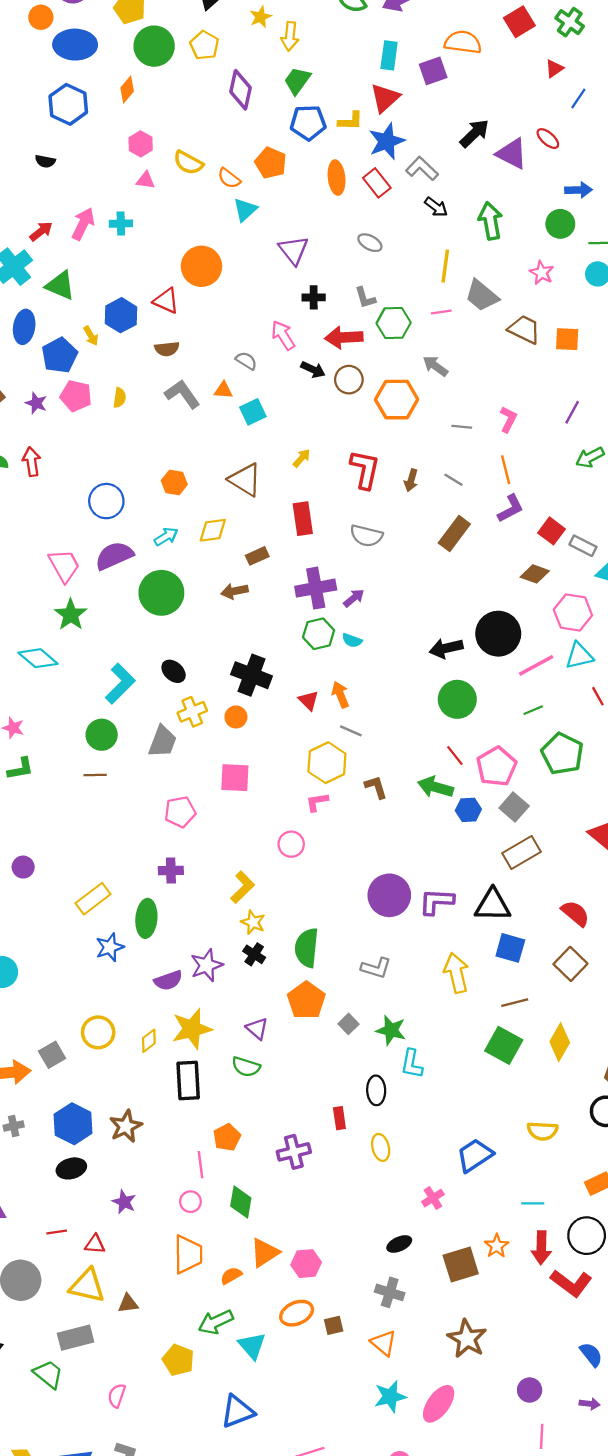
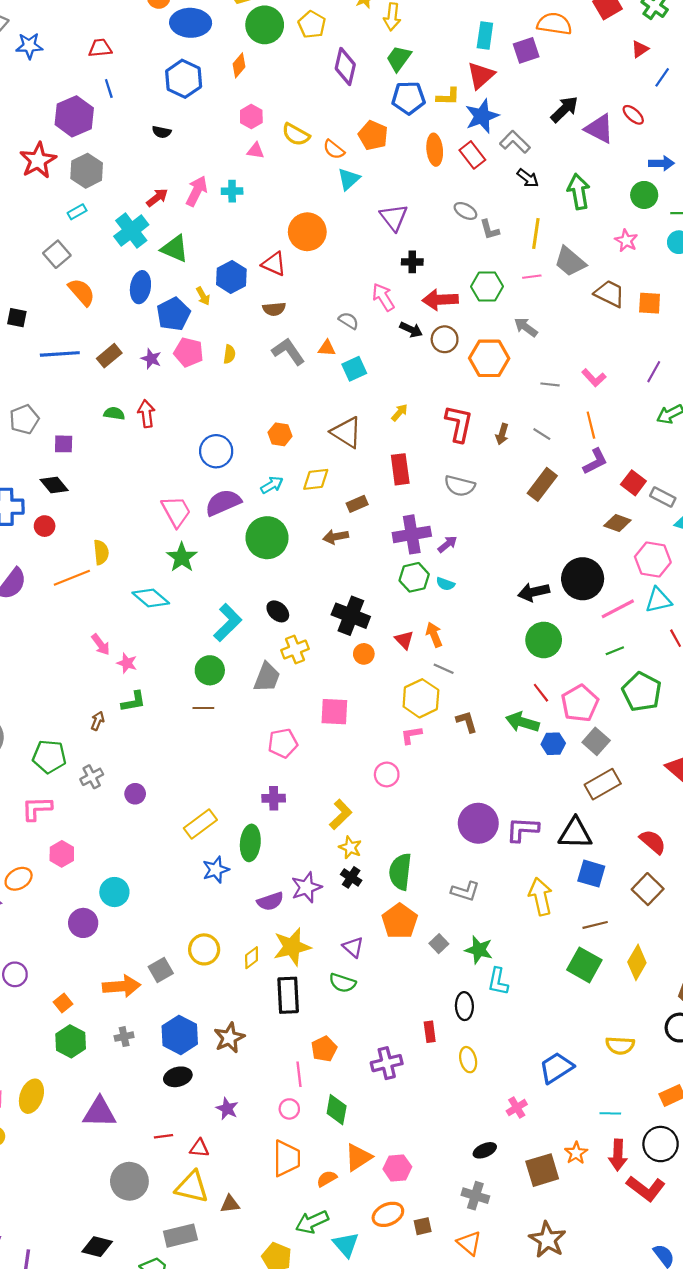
gray L-shape: (365, 298) -> (490, 230), moved
pink L-shape: (508, 419) -> (594, 378), turned 110
orange circle: (236, 717) -> (364, 654), moved

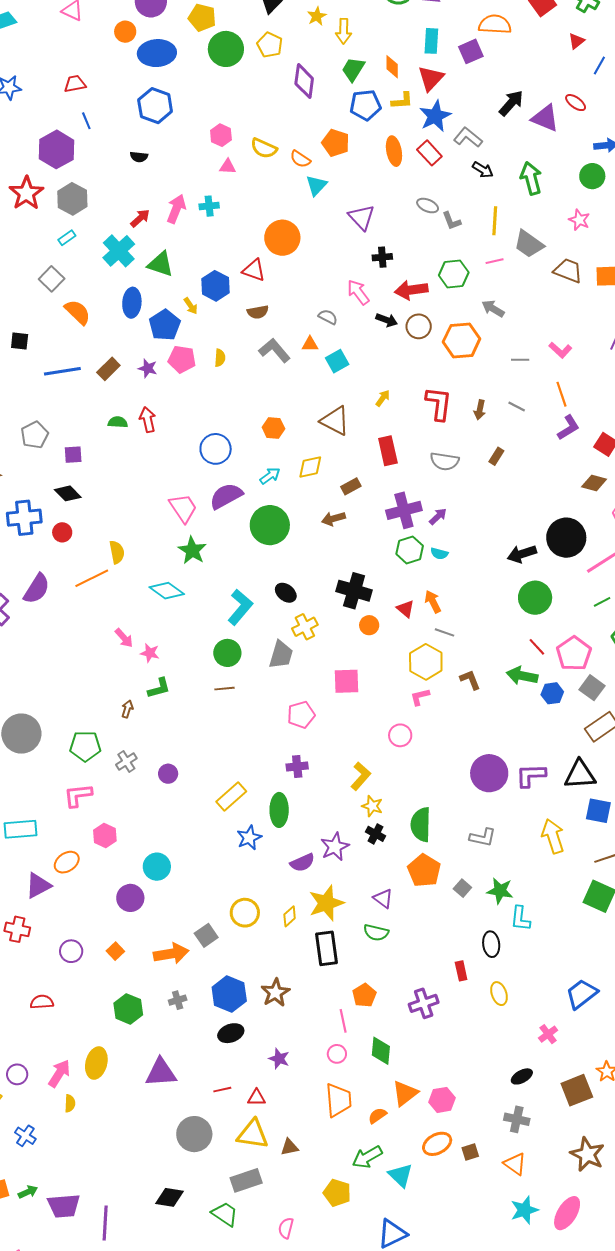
orange diamond: (239, 65) -> (392, 67), moved, turned -35
brown rectangle: (542, 484) -> (496, 456), moved, size x0.6
orange square: (63, 1003) -> (115, 951), moved

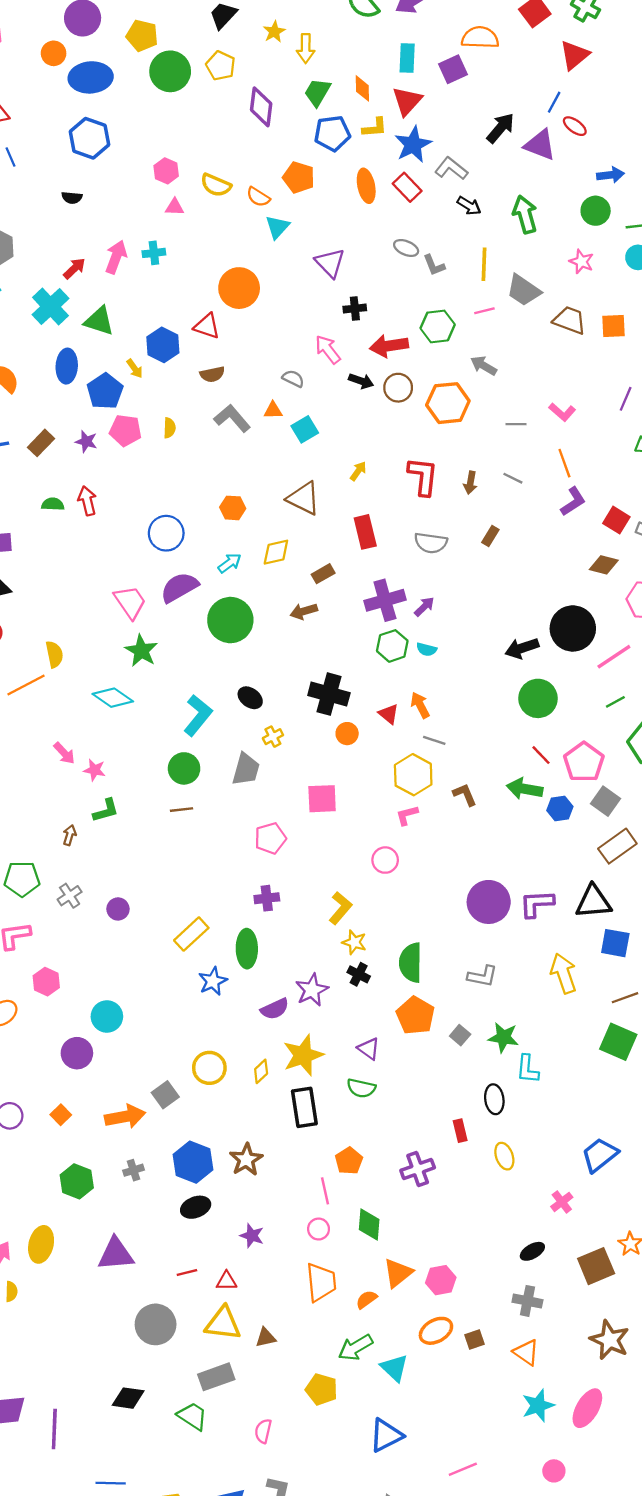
red triangle: (576, 41) -> (575, 55), size x1.6
blue line: (599, 66) -> (554, 102), moved
yellow cross: (305, 627) -> (273, 737), size x0.7

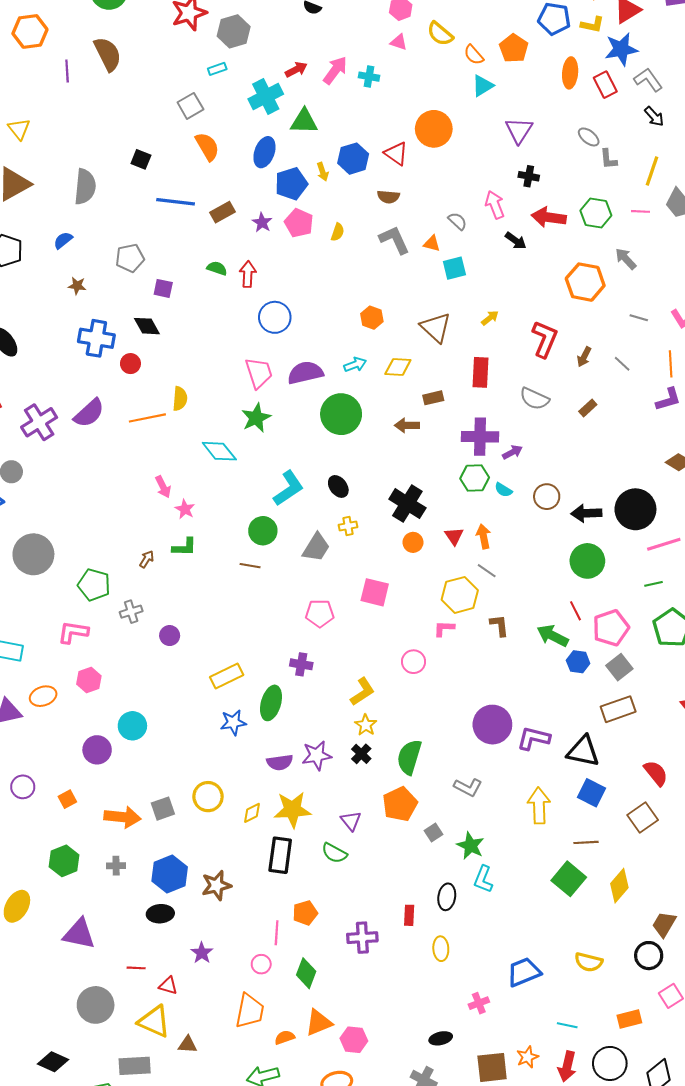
green triangle: (99, 321) -> (304, 121), turned -32
brown circle: (398, 388) -> (547, 497), moved
blue circle: (166, 533) -> (275, 317), moved

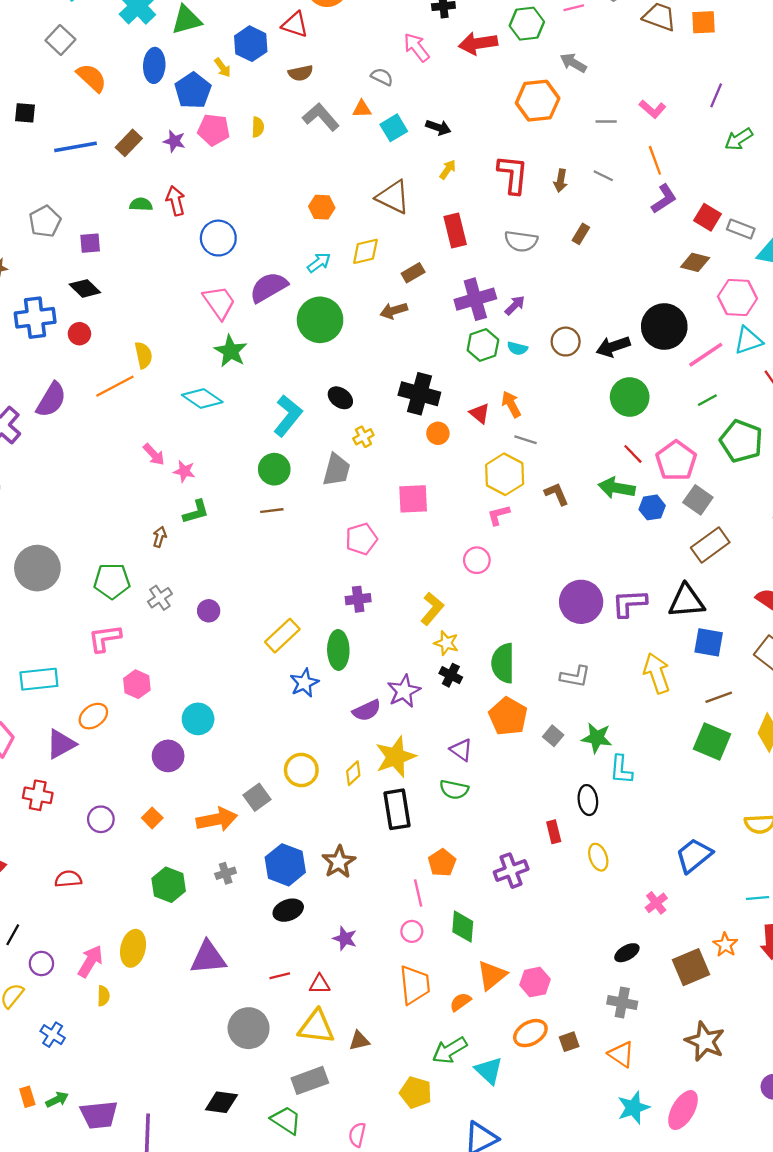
black arrow: (516, 241) -> (438, 127), moved

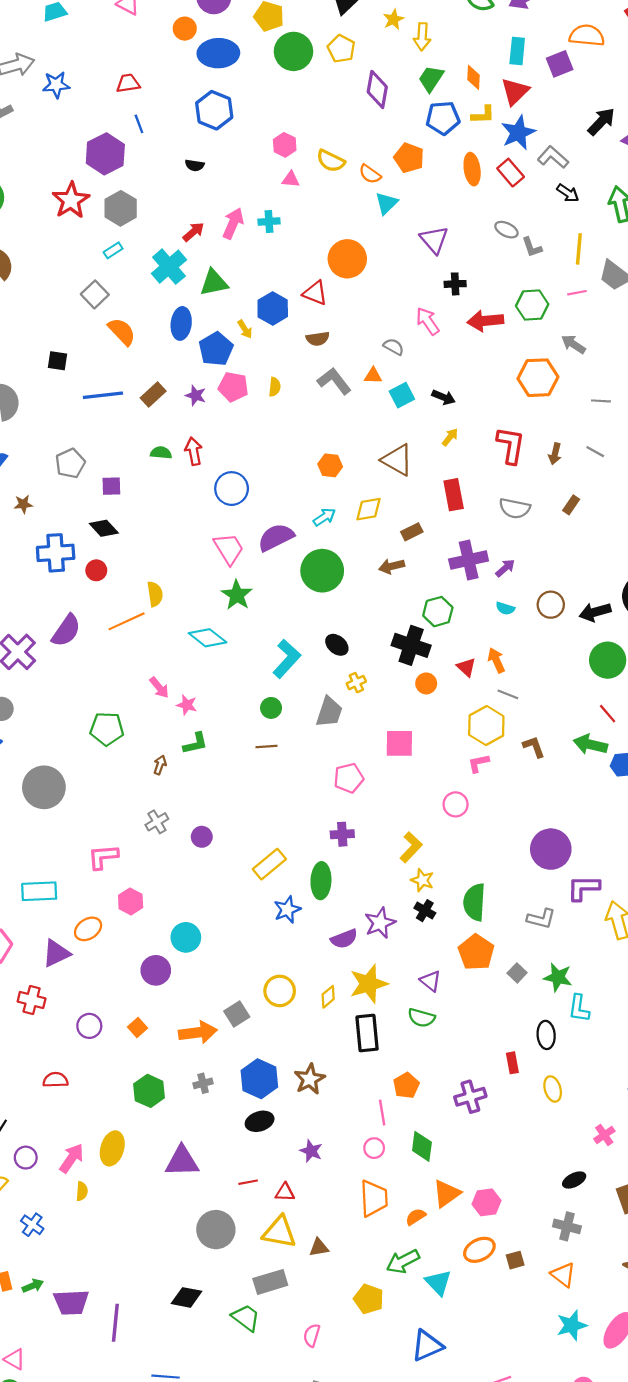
green hexagon: (483, 345) -> (438, 612), moved
green circle: (274, 469) -> (271, 708), size x0.7
green pentagon: (112, 581) -> (107, 729), moved
purple L-shape: (629, 603) -> (583, 888), moved

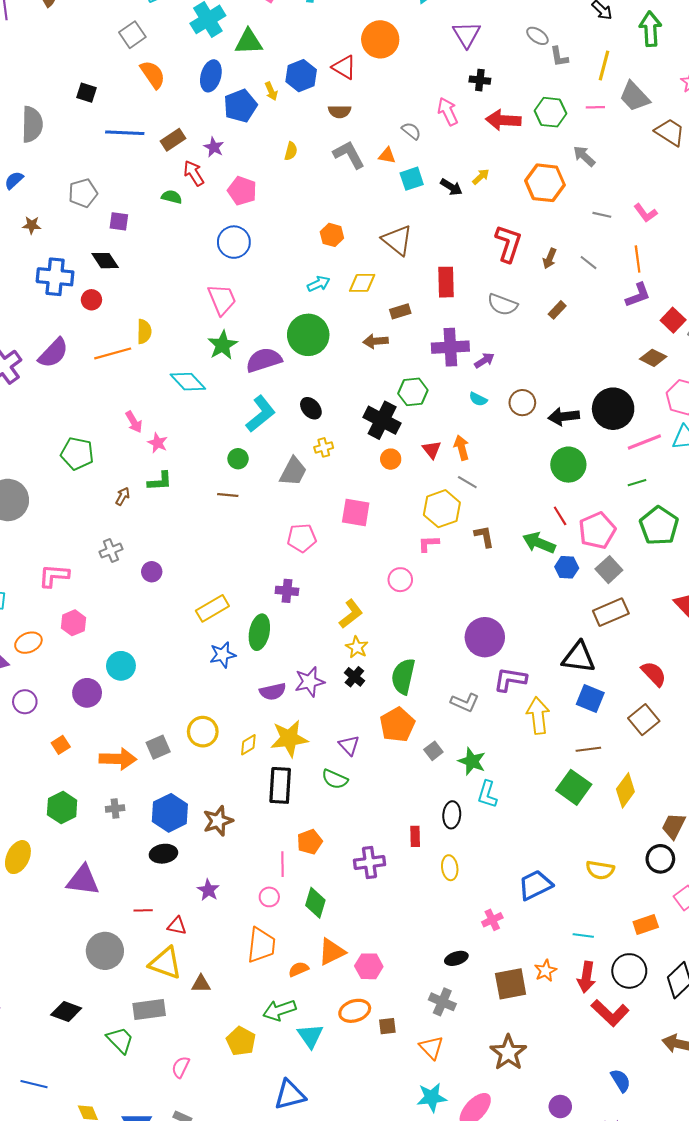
pink pentagon: (233, 387) -> (242, 191), moved
yellow arrow: (450, 437) -> (481, 177), moved
red arrow: (194, 451) -> (194, 173), moved, turned -30
purple semicircle: (276, 537) -> (264, 360), moved
purple circle: (89, 1026) -> (25, 702), moved

